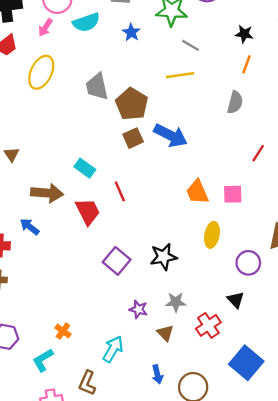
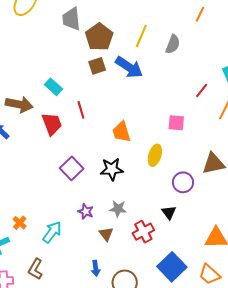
yellow line: (180, 75) -> (141, 36), moved, turned -65
gray semicircle: (235, 102) -> (173, 44), moved
orange trapezoid: (197, 192) -> (121, 132), moved
cyan arrow: (113, 349) -> (52, 232), moved

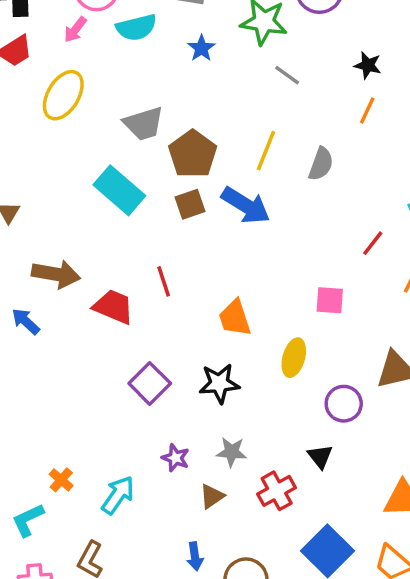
gray trapezoid: (71, 19) -> (144, 124), turned -100
cyan rectangle: (53, 87) -> (119, 190), moved, size x1.6
red trapezoid: (52, 124) -> (114, 307), turned -45
brown triangle: (106, 234) -> (212, 496), turned 35

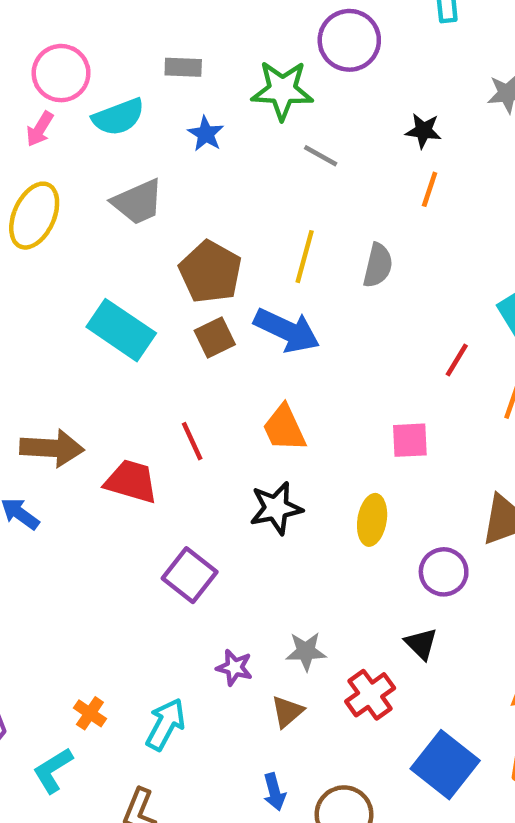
gray trapezoid: (144, 124) -> (138, 202), moved
orange trapezoid: (235, 318) -> (284, 428), moved
black star: (219, 383) -> (276, 508), moved

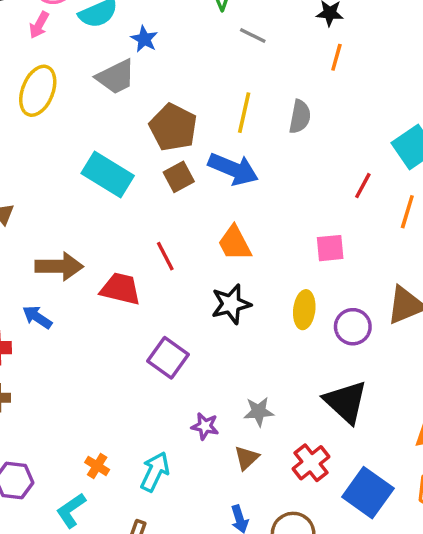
blue star: (206, 134) -> (144, 39), moved
purple circle: (444, 572) -> (353, 327), moved
black triangle: (421, 644) -> (346, 402), size x1.8
red cross: (370, 695) -> (311, 463), moved

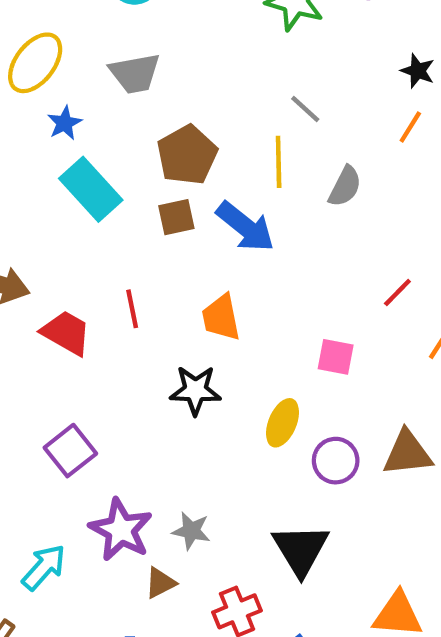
gray line: (253, 36) -> (305, 109), moved
blue star: (144, 39) -> (65, 123), moved
yellow line: (244, 113) -> (279, 162), turned -30
purple square: (168, 358) -> (70, 451), moved
purple star: (205, 426) -> (121, 530), size x1.8

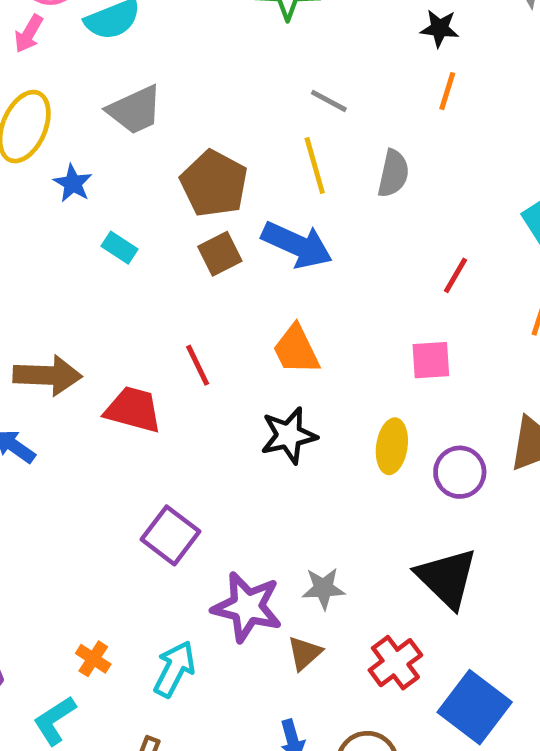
cyan rectangle: (91, 189) -> (120, 248), size x0.5
red line: (397, 292) -> (455, 275), moved

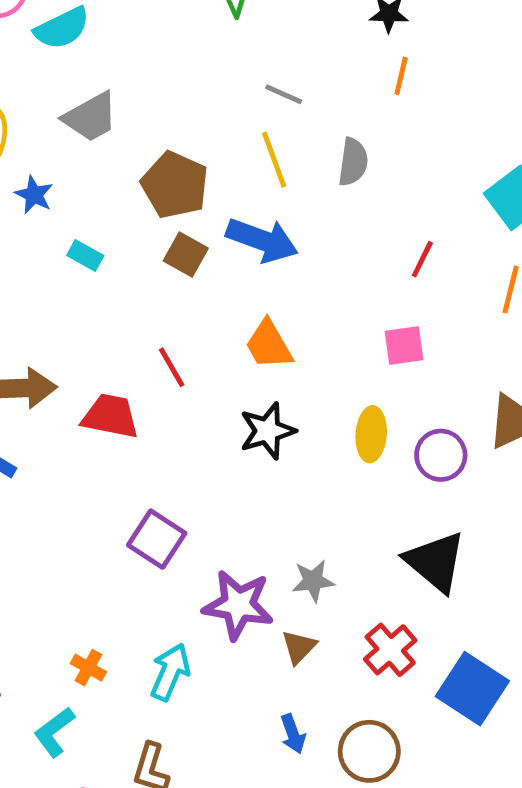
brown square: (220, 254) -> (186, 254), turned -30

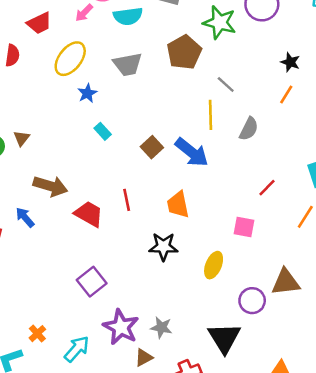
brown pentagon: (175, 185) -> (184, 52), moved
purple circle: (441, 455) -> (252, 301), moved

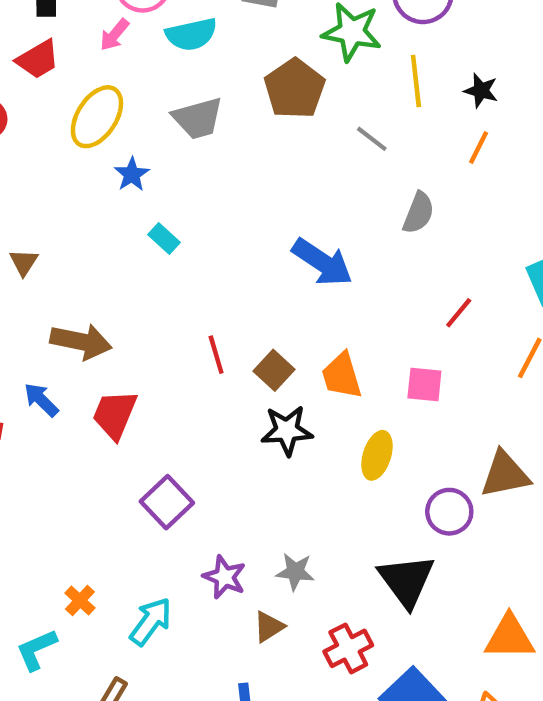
yellow line: (211, 115) -> (416, 81), moved
brown square: (152, 147) -> (274, 370), moved
orange trapezoid: (178, 205) -> (342, 376), moved
red trapezoid: (89, 214) -> (115, 414), moved, turned -92
purple star: (121, 327) -> (225, 577), size x0.7

